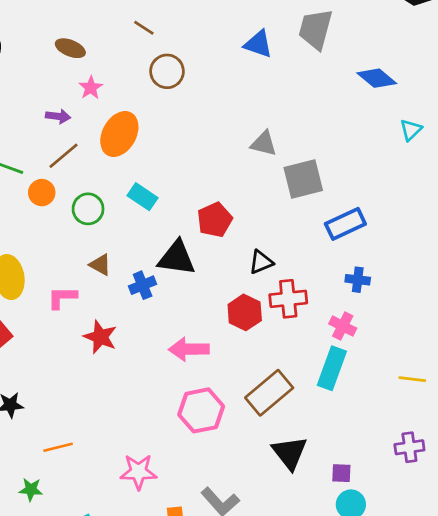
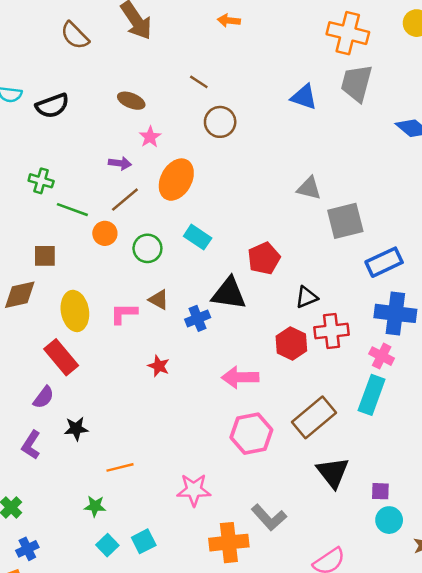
blue cross: (358, 280) -> (395, 313), size x1.8
pink L-shape: (62, 297) -> (124, 313), moved
red star: (100, 337) -> (159, 366), size x0.7

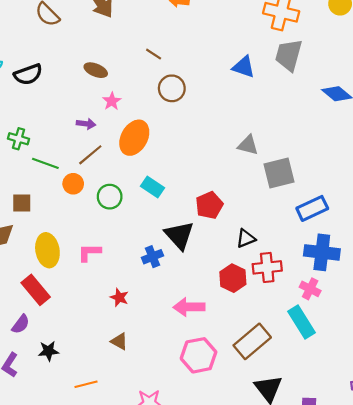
black triangle: (229, 293) -> (179, 235), turned 40
brown triangle: (159, 300) -> (119, 341), moved
cyan rectangle: (372, 395) -> (302, 322), turned -52

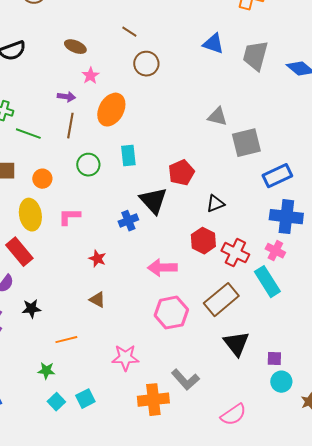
gray trapezoid: (289, 55) -> (255, 56), moved
brown line: (90, 155) -> (70, 126), turned -40
orange circle: (73, 184) -> (42, 179), moved
cyan rectangle: (152, 187) -> (128, 156), turned 50
red cross: (267, 267) -> (235, 253), moved, turned 32

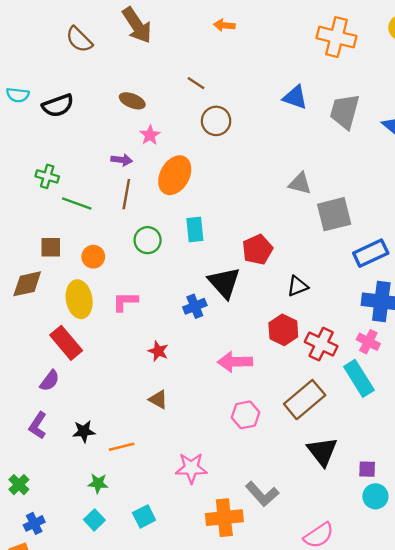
black star: (31, 309) -> (84, 431), moved
pink hexagon: (171, 313) -> (246, 415), size x0.7
cyan square: (56, 402) -> (94, 520), moved

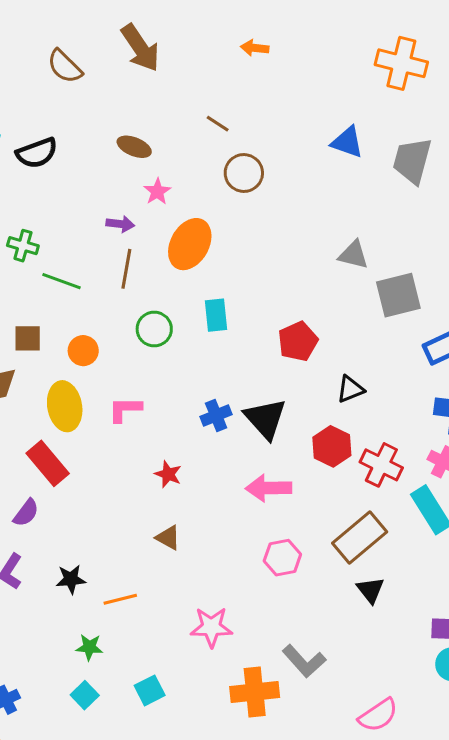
black triangle: (224, 283) -> (265, 419), moved
black triangle: (322, 451) -> (370, 590), moved, size x0.7

